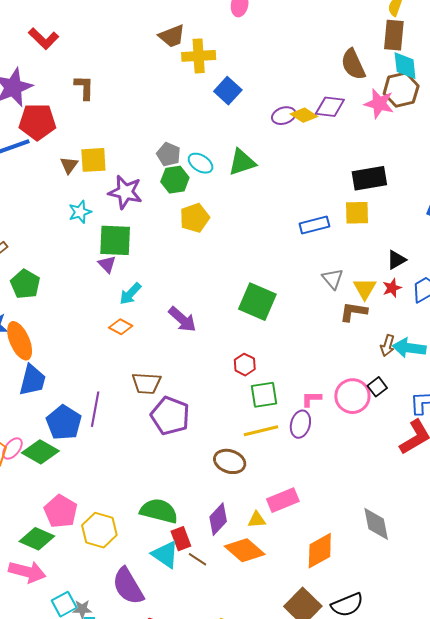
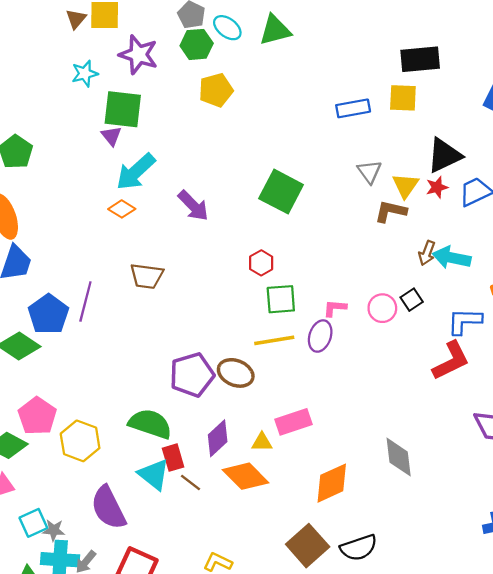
black triangle: (396, 260) -> (444, 155), size x1.6
cyan arrow: (130, 294) -> (136, 172), size x1.5
pink circle: (352, 396) -> (382, 308), size x0.7
purple pentagon: (170, 416) -> (192, 375), moved, turned 30

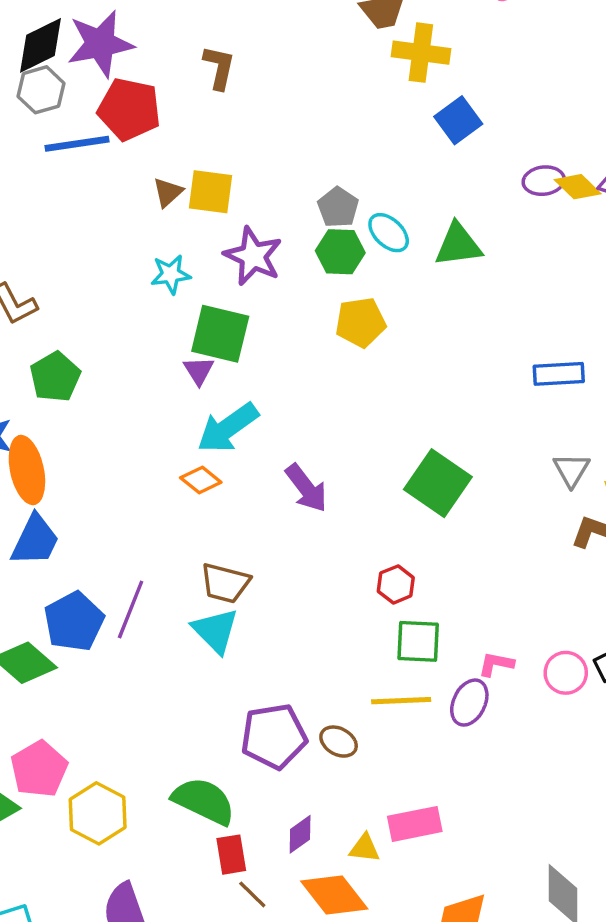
brown ellipse: (236, 373) -> (339, 742), size x0.7
purple diamond: (218, 438) -> (300, 834), size x0.7
cyan triangle: (154, 474) -> (215, 631), moved

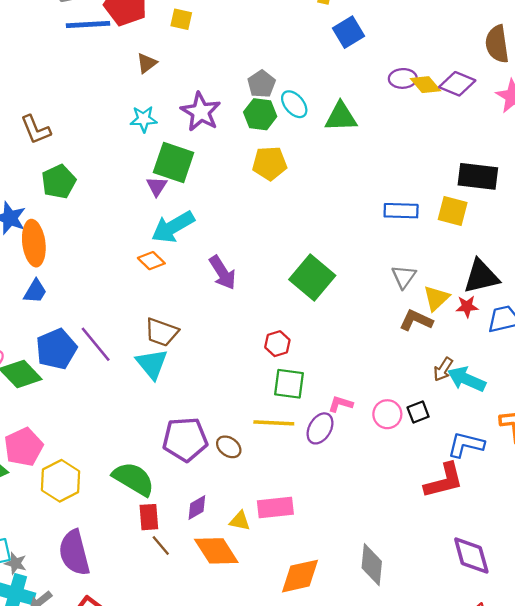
yellow square: (211, 192) -> (181, 19), moved, size x0.7
blue trapezoid: (35, 540) -> (35, 291), size x0.7
purple line: (131, 609) -> (96, 344), turned -66

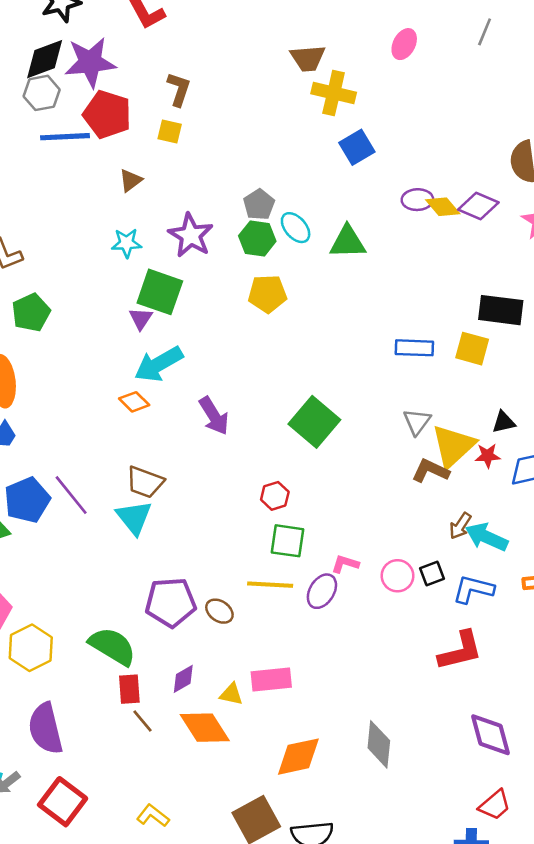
black triangle: (481, 277) -> (504, 422), size x0.6
yellow triangle: (436, 298) -> (453, 446), size x1.5
blue L-shape: (466, 445) -> (473, 589), moved

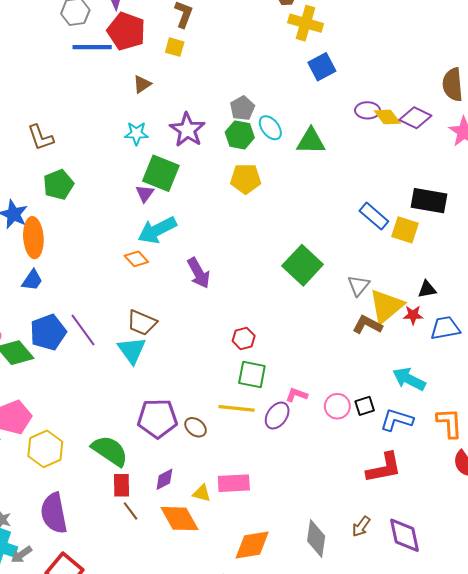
blue rectangle: (414, 348) -> (374, 216), moved, turned 36
green square: (314, 422) -> (303, 265), moved
brown arrow: (460, 526) -> (361, 527), moved

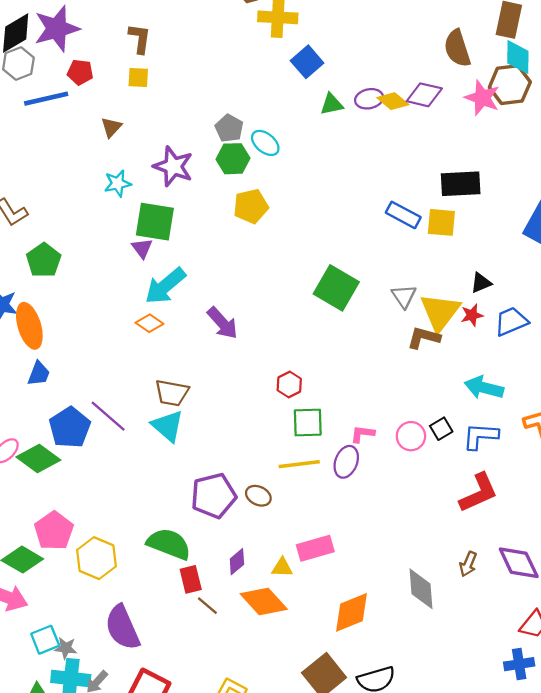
red pentagon: (126, 31) -> (80, 72), size x0.6
green triangle: (311, 141) -> (332, 104), moved, size x0.7

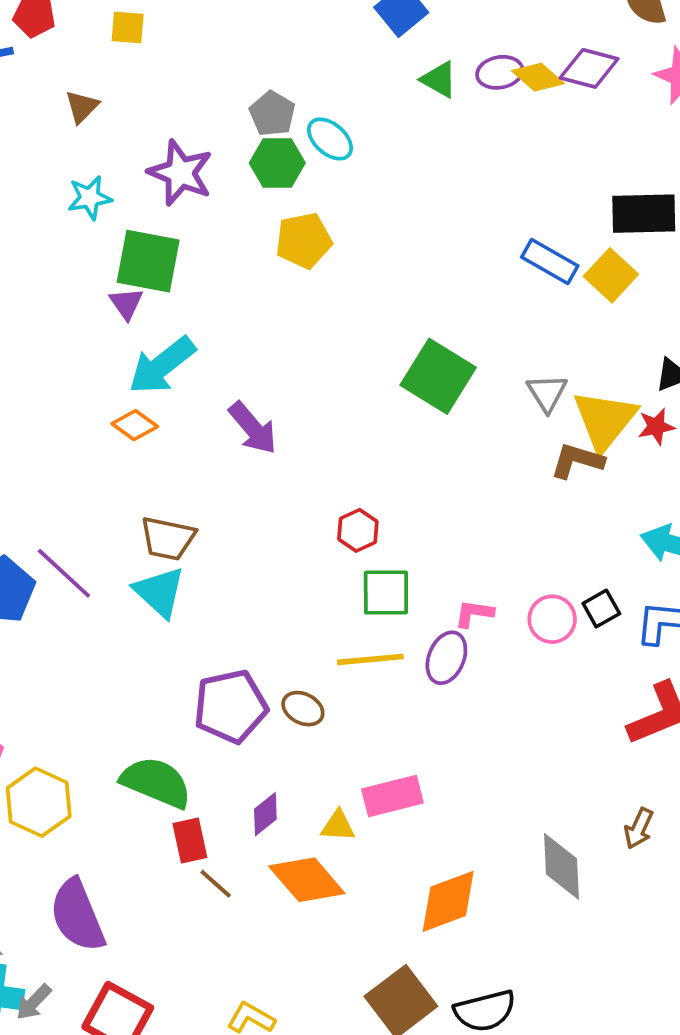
green triangle: (332, 104) -> (439, 79), turned 40
yellow square: (441, 222) -> (611, 275), turned 36

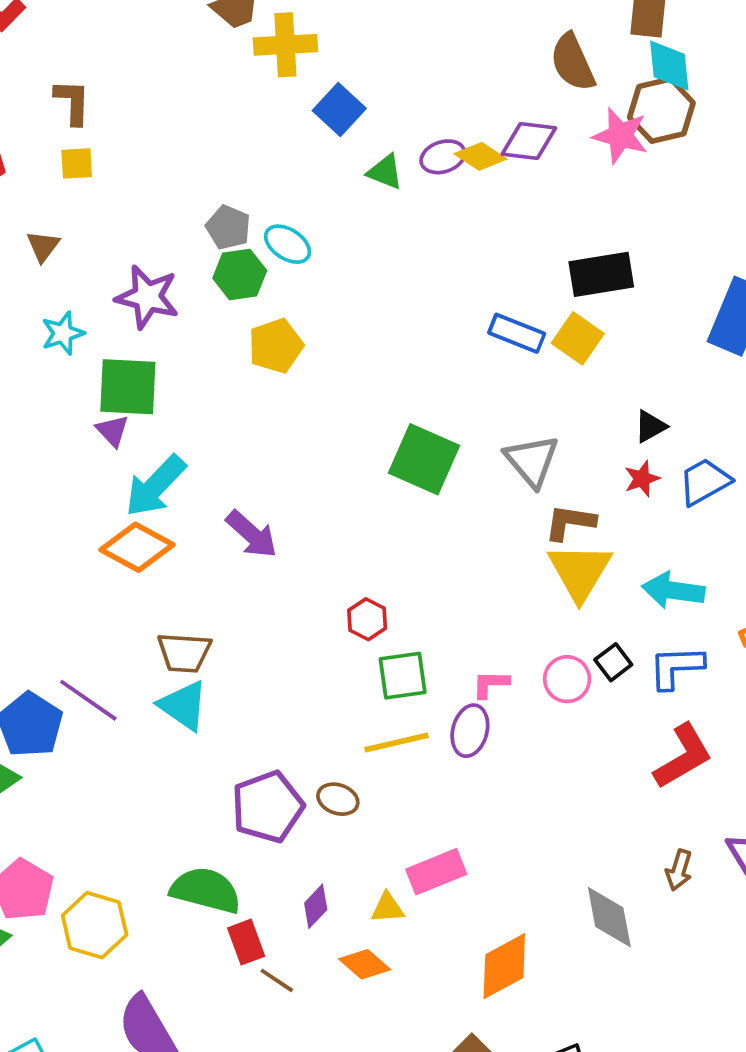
gray triangle: (547, 393) -> (532, 461), size x1.4
yellow triangle: (605, 420) -> (580, 572), moved
orange diamond: (135, 425) -> (137, 547), size x1.6
orange diamond: (307, 880) -> (365, 964), size x0.7

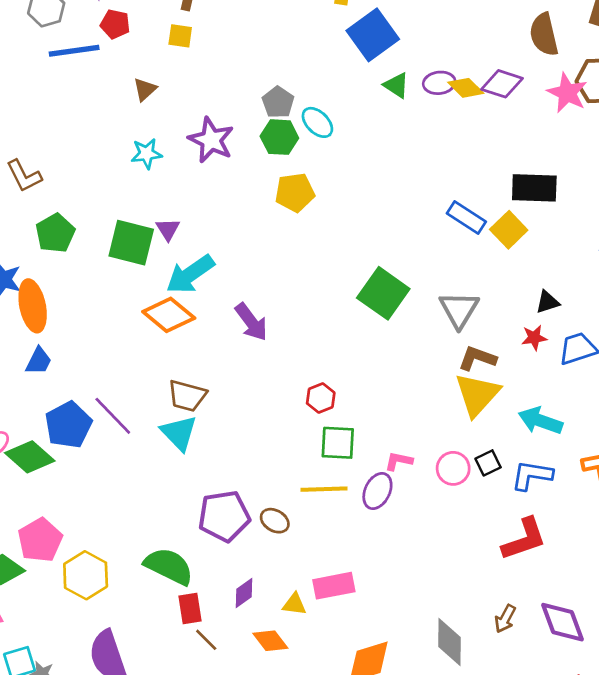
blue square: (339, 110) -> (373, 35), size x1.4
green square: (128, 387) -> (131, 243), moved

